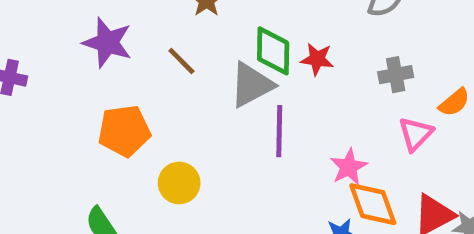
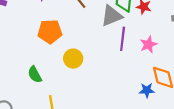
pink star: (349, 167) -> (148, 44), moved

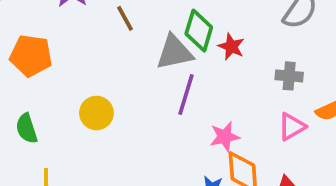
orange pentagon: (50, 32) -> (31, 56), moved
pink star: (148, 44) -> (225, 137), moved

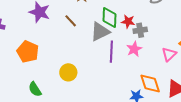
orange pentagon: (31, 56) -> (28, 52), turned 30
gray cross: (289, 76) -> (140, 30), moved
pink star: (225, 137) -> (134, 49), moved

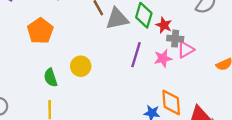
gray triangle: (100, 32) -> (117, 19), moved
pink triangle: (169, 54) -> (186, 50), moved
green semicircle: (35, 89) -> (51, 78), moved

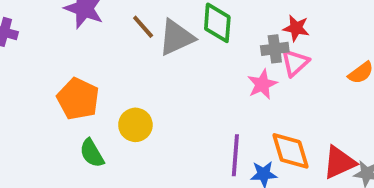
red star: (164, 25) -> (296, 28), moved
orange pentagon: (40, 31) -> (78, 99), moved
purple line: (136, 55) -> (235, 155), moved

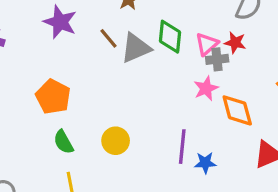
pink triangle: (295, 63) -> (207, 44), moved
yellow circle: (135, 125) -> (116, 141), moved
orange diamond: (290, 151) -> (237, 110), moved

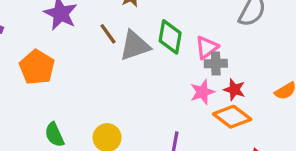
red star: (235, 43) -> (234, 90), moved
orange pentagon: (53, 97) -> (37, 67), moved
orange diamond: (237, 110) -> (232, 117), turned -42

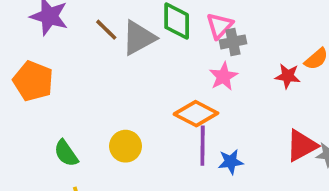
red star: (234, 90) -> (288, 76), moved
orange diamond: (232, 117) -> (196, 114), moved

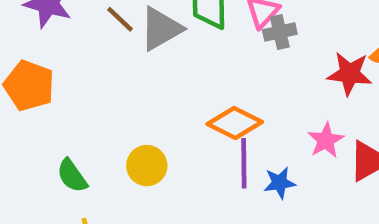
pink star: (223, 76) -> (326, 140), moved
red star: (288, 76) -> (349, 74), size x1.4

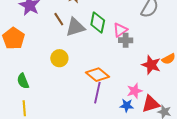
yellow circle: (147, 166) -> (59, 58), moved
blue star: (280, 183) -> (127, 105), moved

